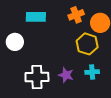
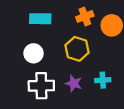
white circle: (15, 42) -> (33, 53), moved
yellow hexagon: (87, 44) -> (77, 49), moved

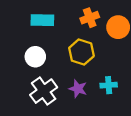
white cross: (41, 86) -> (44, 91), turned -35

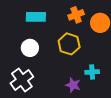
purple star: (78, 89) -> (73, 85), moved
white cross: (44, 91) -> (22, 80), moved

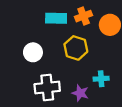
cyan rectangle: (36, 17) -> (56, 18), moved
white cross: (22, 80) -> (47, 88), moved, turned 30

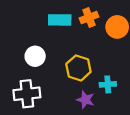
yellow hexagon: (76, 48) -> (78, 68), moved
white cross: (47, 88) -> (27, 94), moved

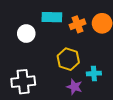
orange cross: (89, 18) -> (77, 24), moved
white circle: (35, 56) -> (26, 34), moved

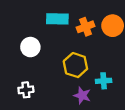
white circle: (26, 34) -> (30, 47), moved
white cross: (23, 82) -> (26, 90), size x0.6

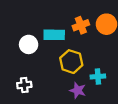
cyan rectangle: (57, 19) -> (54, 35), moved

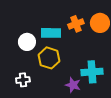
yellow hexagon: (71, 62) -> (49, 58), moved
cyan cross: (98, 76) -> (92, 72), size x1.5

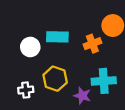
orange cross: (76, 24) -> (92, 44), moved
yellow hexagon: (49, 58) -> (55, 79), moved

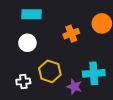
cyan rectangle: (57, 37) -> (32, 14), moved
orange cross: (92, 44) -> (71, 34), moved

